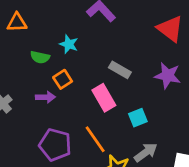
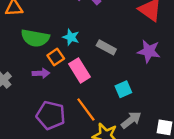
cyan star: (69, 44) -> (71, 37), moved
green semicircle: (40, 57) -> (35, 38), size x1.6
pink rectangle: (104, 98) -> (79, 70), moved

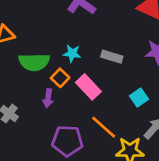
purple arrow: (41, 73) -> (48, 98), turned 112

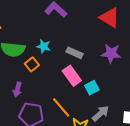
pink rectangle: (88, 87) -> (72, 76), moved
purple arrow: (48, 98) -> (17, 90), moved

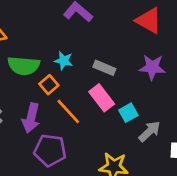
purple arrow: (17, 90) -> (31, 118), size x1.5
orange line: (61, 107) -> (68, 111), moved
gray arrow: (100, 113) -> (149, 131), moved

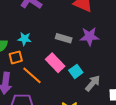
gray rectangle: (104, 68) -> (64, 38), moved
orange square: (49, 85) -> (16, 57), turned 32

